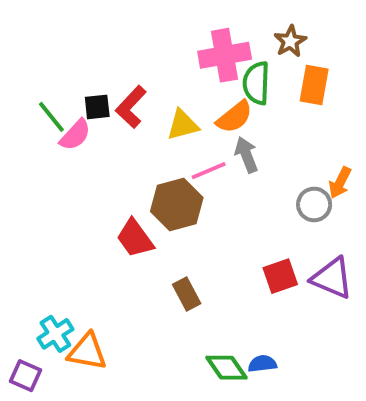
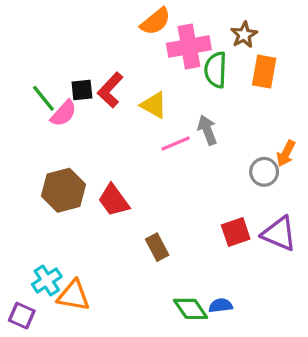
orange semicircle: (234, 117) -> (155, 21), moved
yellow triangle: (183, 125) -> (154, 105), turned 44
brown hexagon: (177, 204) -> (64, 190), moved

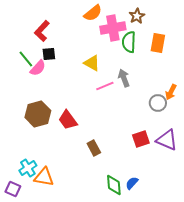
brown star: (244, 35) -> (137, 16), moved
red L-shape: (110, 90) -> (42, 31), moved
blue semicircle: (221, 306) -> (132, 183), turned -40
green diamond: (191, 309) -> (114, 185), turned 30

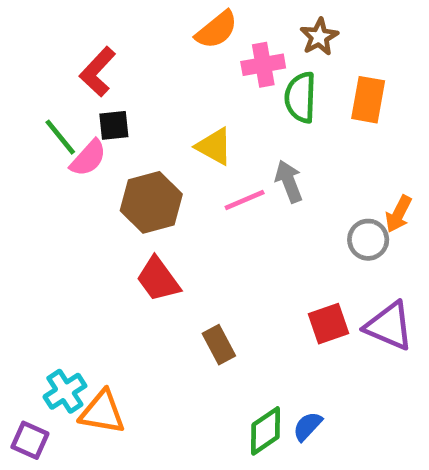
pink cross: (113, 28) -> (263, 65), size x0.7
brown hexagon: (38, 114) -> (151, 202), moved
green diamond: (114, 185) -> (266, 431), turned 60

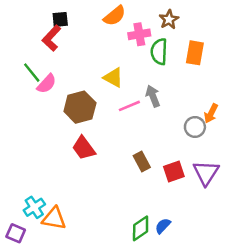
black square: (114, 125) -> (60, 19), moved
purple triangle: (389, 326) -> (206, 173), turned 40
brown rectangle: (219, 345) -> (142, 162), moved

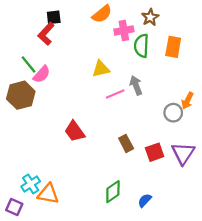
yellow triangle: (113, 78) -> (101, 69), turned -42
brown hexagon: (80, 107) -> (21, 95), moved
green diamond: (141, 228) -> (113, 192), moved

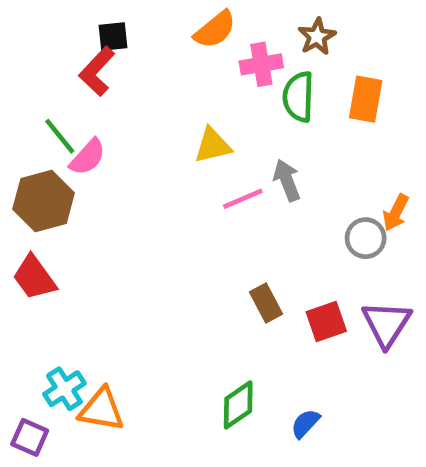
red trapezoid: (75, 131) -> (34, 278), moved

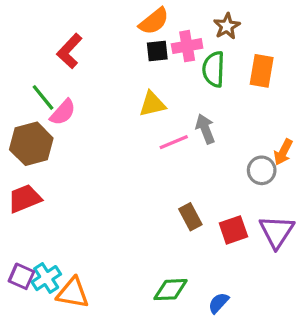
black square: (113, 37) -> (157, 51), moved
red trapezoid: (34, 278) -> (25, 198), turned 104
green diamond: (238, 405) -> (171, 290), turned 32
purple square: (30, 437) -> (21, 276), moved

